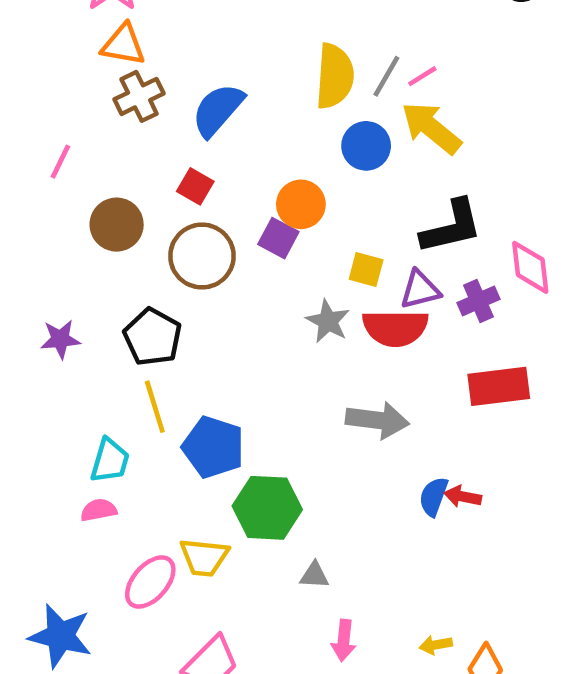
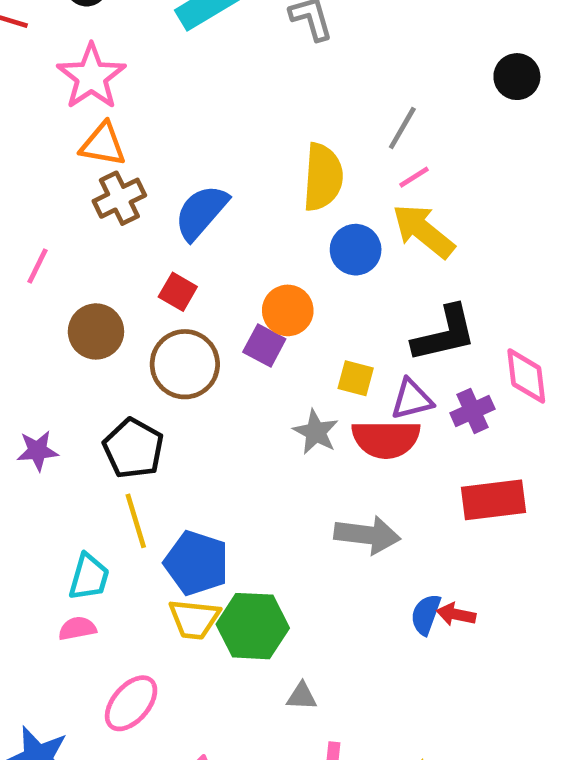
gray line: (386, 76) -> (402, 128), moved
yellow trapezoid: (204, 557) -> (194, 619), moved

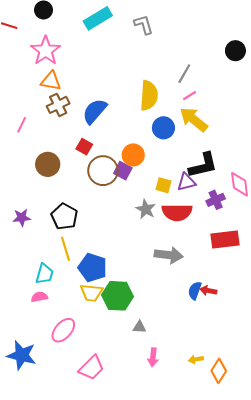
pink line: (38, 266) -> (22, 125), moved
brown circle: (185, 364) -> (103, 171), moved
purple triangle: (412, 399) -> (186, 182), moved

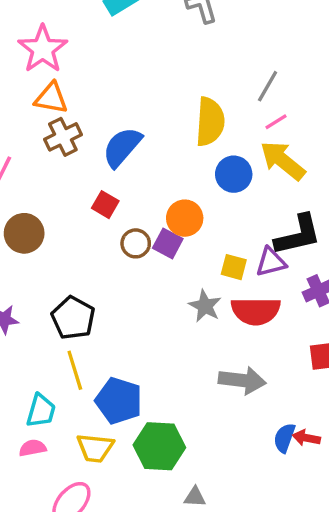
brown circle: (48, 164) -> (24, 233), moved
brown circle: (103, 171) -> (136, 243), size x0.6
yellow trapezoid: (91, 293) -> (95, 448), moved

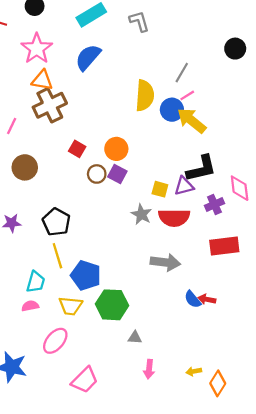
brown cross: (63, 137) -> (50, 105), size x1.4
blue semicircle: (122, 147) -> (88, 57), moved
blue circle: (234, 174) -> (172, 110), moved
orange circle: (185, 218) -> (116, 149), moved
blue semicircle: (284, 438) -> (193, 299), turned -60

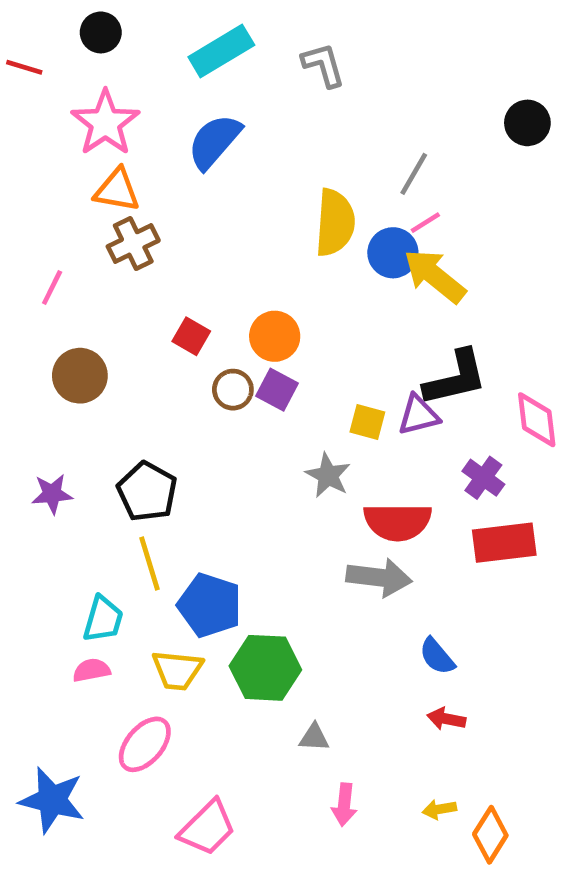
brown cross: (50, 105) -> (133, 243), size x0.7
purple cross: (214, 205) -> (483, 478), moved, turned -30
red semicircle: (174, 218) -> (398, 522), moved
red arrow: (207, 299) -> (446, 719), moved

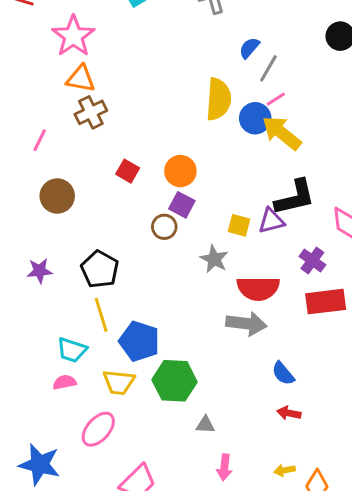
blue semicircle: (214, 141) -> (249, 48), moved, size x0.6
brown circle: (233, 390) -> (164, 227), moved
cyan trapezoid: (103, 619) -> (72, 350), turned 92

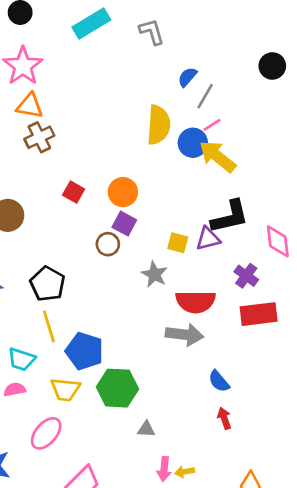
red arrow: (289, 413) -> (224, 418), turned 60
yellow arrow: (285, 470) -> (185, 472), moved

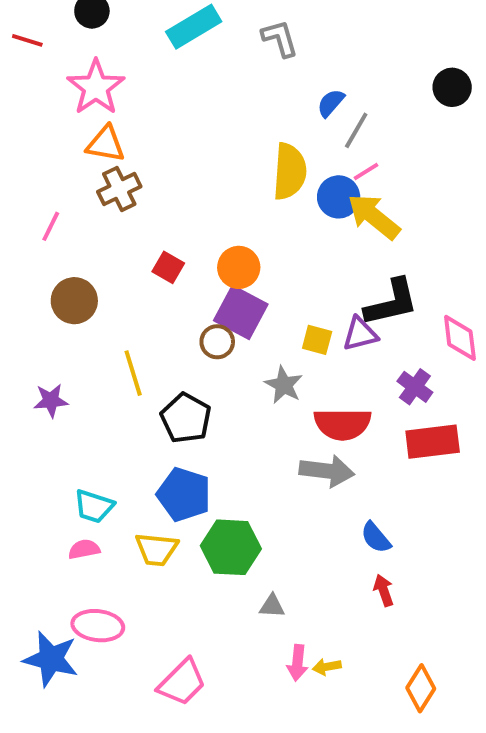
purple square: (124, 224) -> (241, 312), size x1.5
black pentagon: (48, 284) -> (186, 418), moved
yellow line: (49, 326) -> (133, 373), moved
pink ellipse: (46, 433) -> (98, 626), moved, turned 56

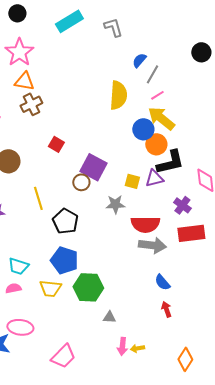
blue circle: (339, 197) -> (143, 129), moved
orange circle: (239, 267) -> (156, 144), moved
gray star: (284, 385) -> (115, 204), turned -30
gray arrow: (327, 471) -> (152, 245), moved

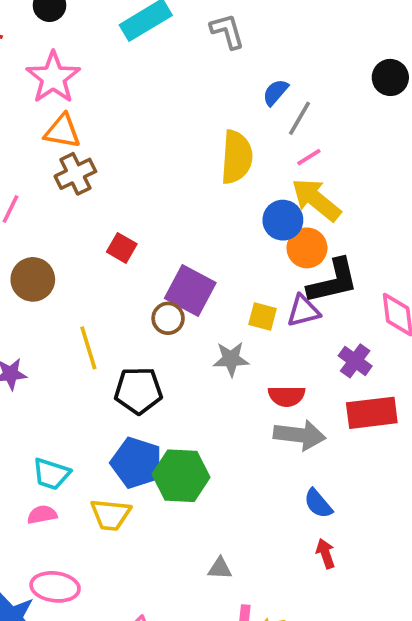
black pentagon: (65, 221) -> (138, 391), turned -30
red semicircle: (145, 224) -> (287, 396), size x0.7
green hexagon: (88, 287) -> (181, 476), moved

